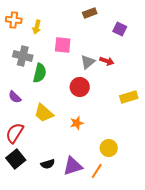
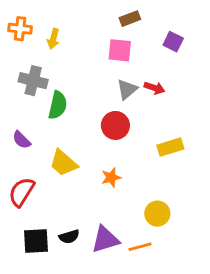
pink square: (63, 45) -> (120, 50), moved
yellow rectangle: (129, 97) -> (170, 147), moved
black square: (16, 159) -> (36, 241), moved, turned 36
orange line: (97, 171) -> (140, 247), turned 42

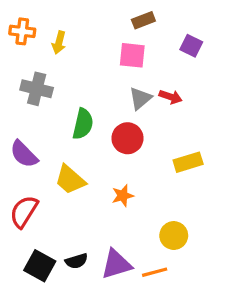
green semicircle: (58, 105) -> (83, 124), moved
purple semicircle: (22, 140) -> (24, 154), size x1.4
black square: (36, 241) -> (40, 266), turned 32

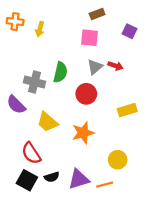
gray cross: (37, 89) -> (34, 82), moved
green semicircle: (83, 124) -> (60, 72), moved
orange star: (123, 196) -> (83, 133), size x1.5
red semicircle: (24, 212) -> (31, 153), moved, turned -65

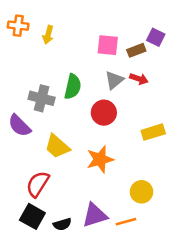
brown rectangle: (97, 14) -> (136, 50), moved
red semicircle: (31, 153) -> (38, 184), turned 65
black semicircle: (52, 177) -> (62, 224), moved

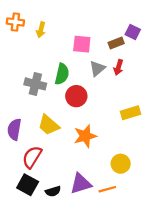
pink square: (108, 45) -> (82, 44), moved
red arrow: (139, 79) -> (118, 67), turned 88
red circle: (104, 113) -> (76, 96), moved
purple semicircle: (19, 126) -> (14, 129), moved, turned 55

